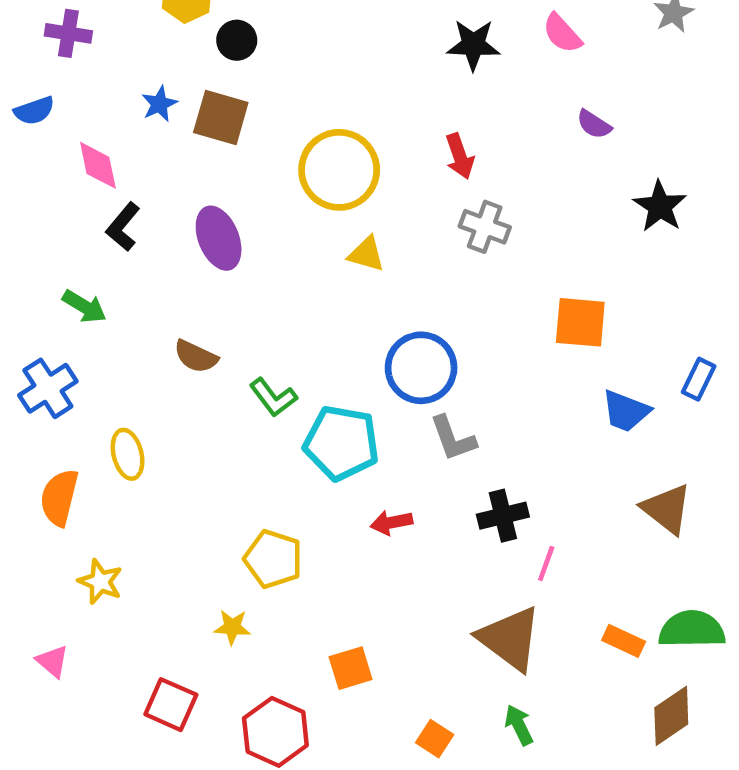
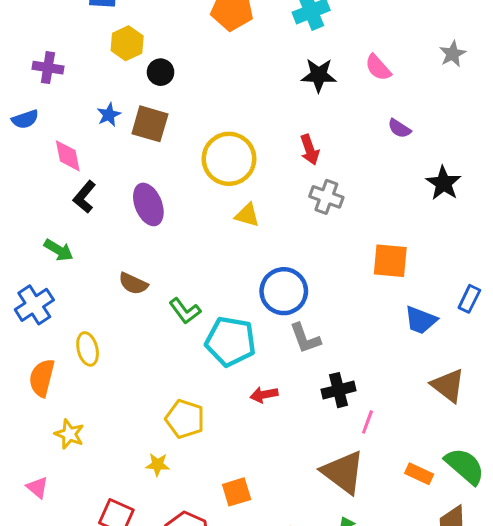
green semicircle: (692, 629) -> (465, 466), turned 42

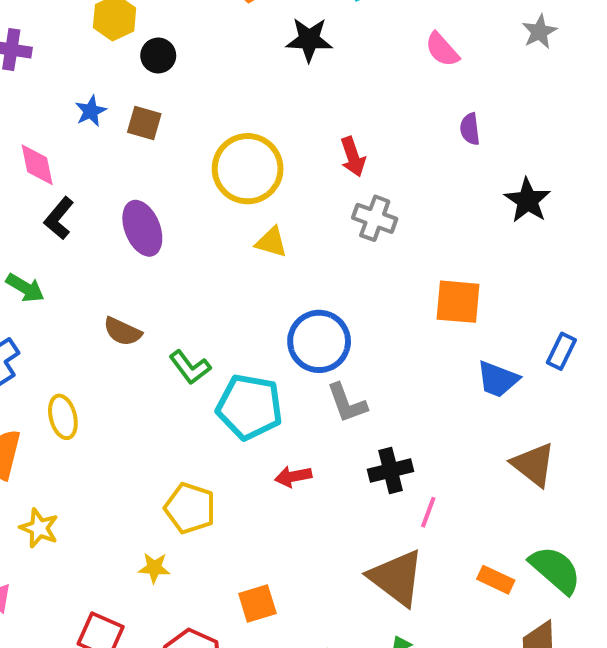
black star: (319, 75) -> (309, 40), moved
brown square: (150, 124) -> (144, 123), size x0.7
purple semicircle: (399, 128) -> (470, 129), turned 50

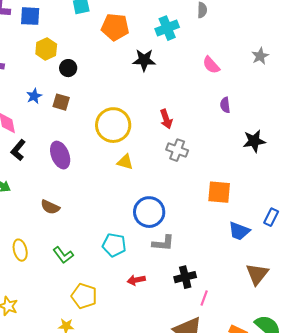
black star: (528, 200) -> (254, 141), turned 30
green L-shape: (190, 367) -> (63, 255), moved
gray L-shape: (347, 403) -> (163, 243), turned -65
cyan pentagon: (250, 407) -> (114, 245), size x0.7
brown triangle: (533, 465) -> (257, 274), turned 30

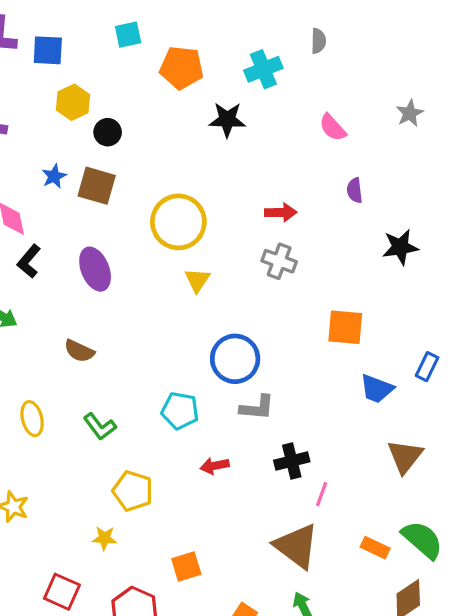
brown square: (61, 102) -> (97, 186), size x1.4
red arrow: (166, 119) -> (281, 212), moved, turned -72
yellow triangle: (125, 162) -> (197, 280), turned 48

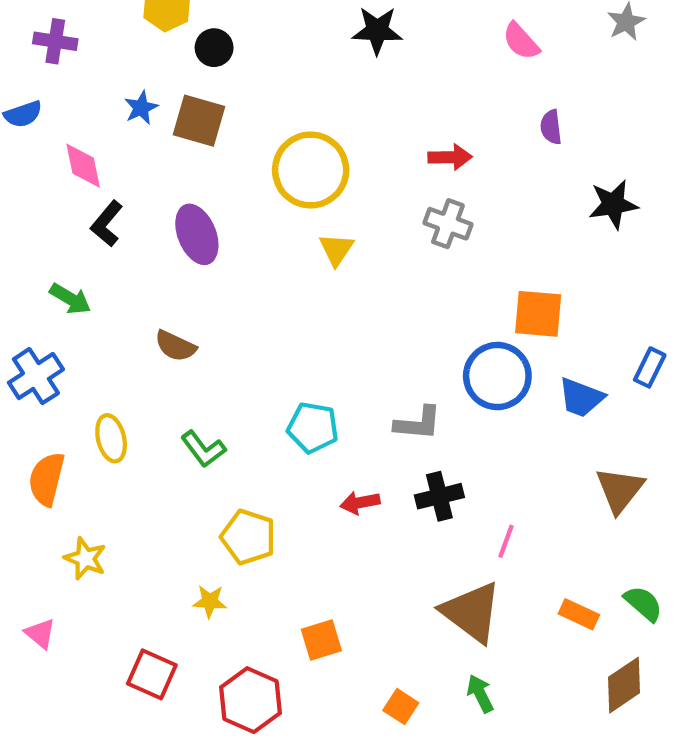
blue circle: (235, 359) -> (497, 376), moved
black cross: (292, 461) -> (439, 496), moved
green semicircle: (422, 540) -> (643, 604), size x0.7

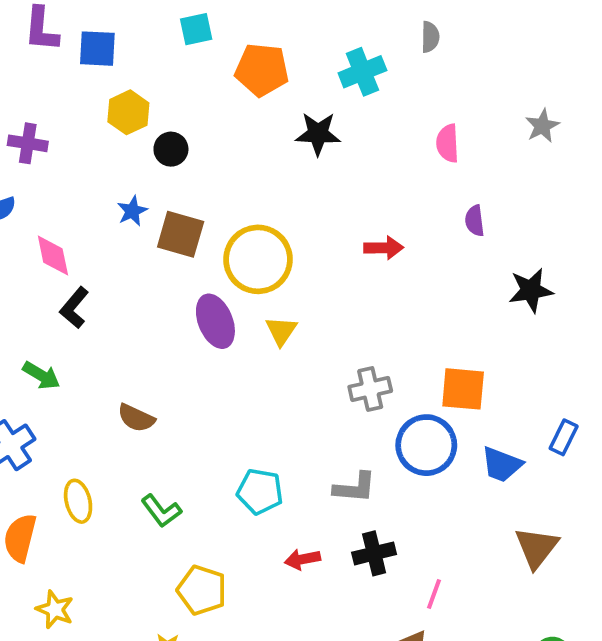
pink semicircle: (521, 41) -> (448, 143), turned 39
blue star: (141, 108) -> (132, 211), moved
brown square: (199, 121) -> (181, 234), moved
gray cross: (448, 224) -> (370, 389), moved, turned -33
purple ellipse: (197, 234) -> (215, 321), moved

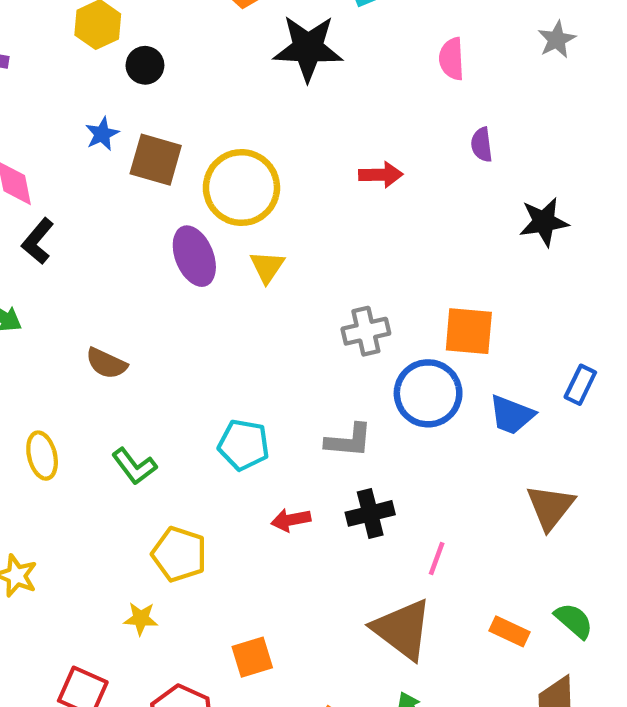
black star: (318, 134) -> (308, 48), size x1.4

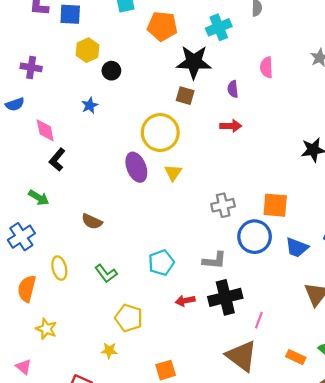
purple semicircle: (482, 145) -> (233, 89), moved
brown square: (156, 160) -> (185, 96), moved, size x0.7
cyan pentagon: (244, 445) -> (161, 263), turned -30
black cross: (370, 513) -> (225, 297), size x1.4

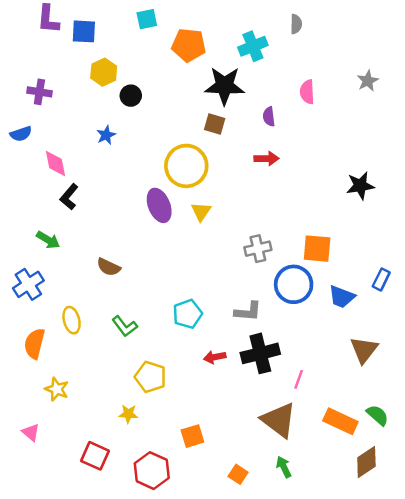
orange rectangle: (296, 357) -> (340, 421), size x1.5

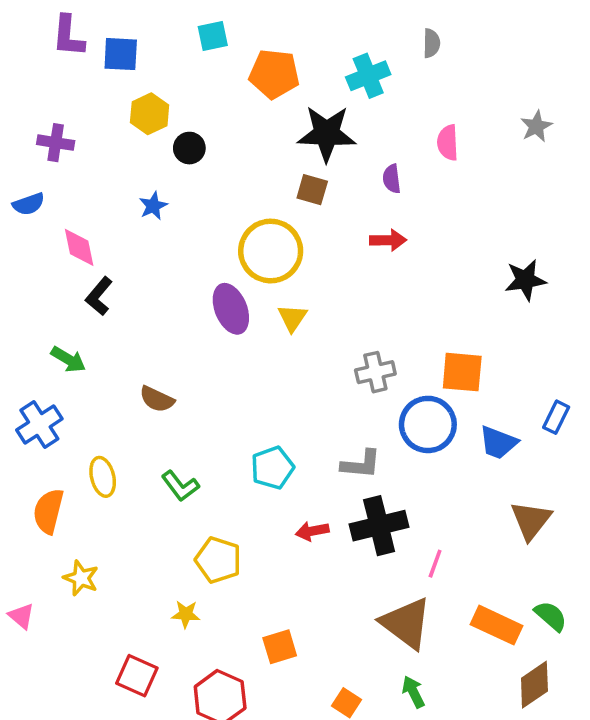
pink triangle: (31, 432) -> (21, 616), moved

